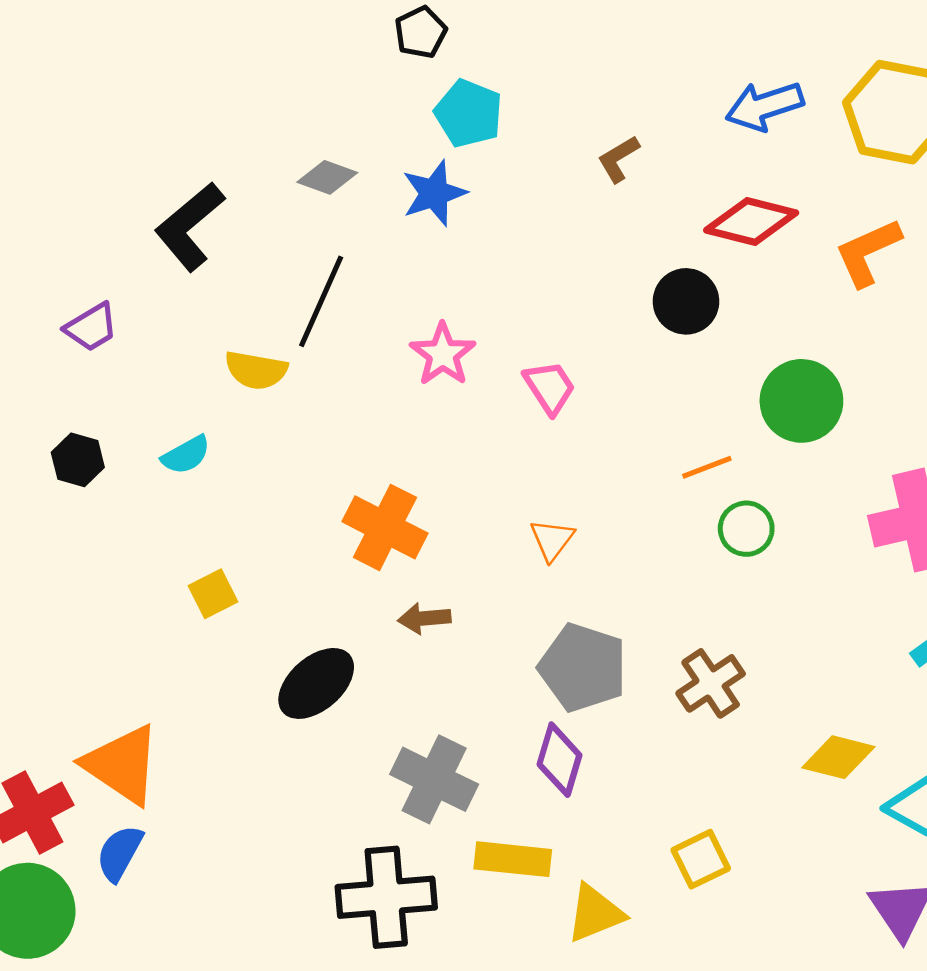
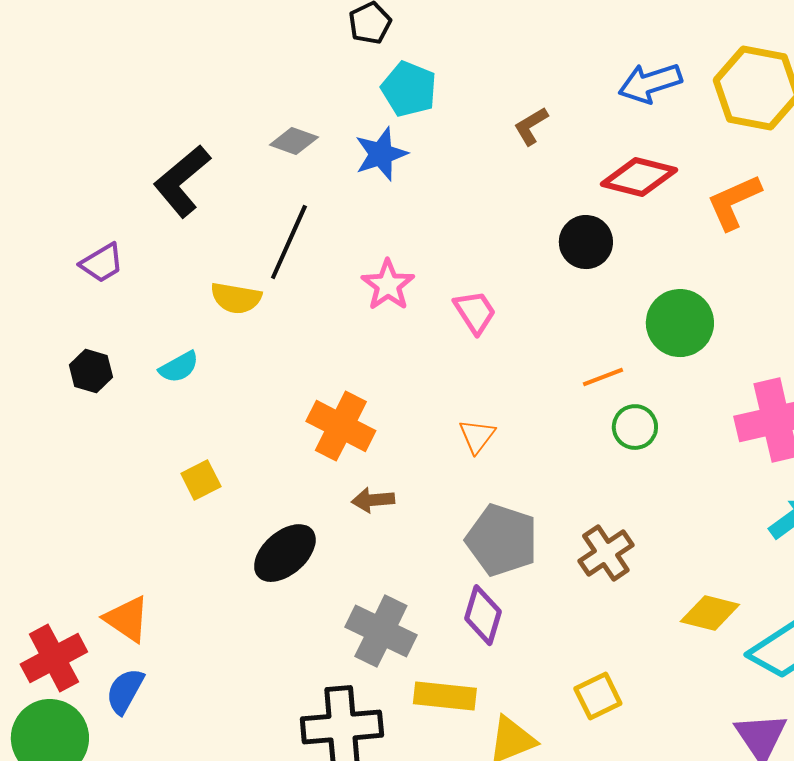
orange triangle: (122, 765) -> (127, 619), size x0.7

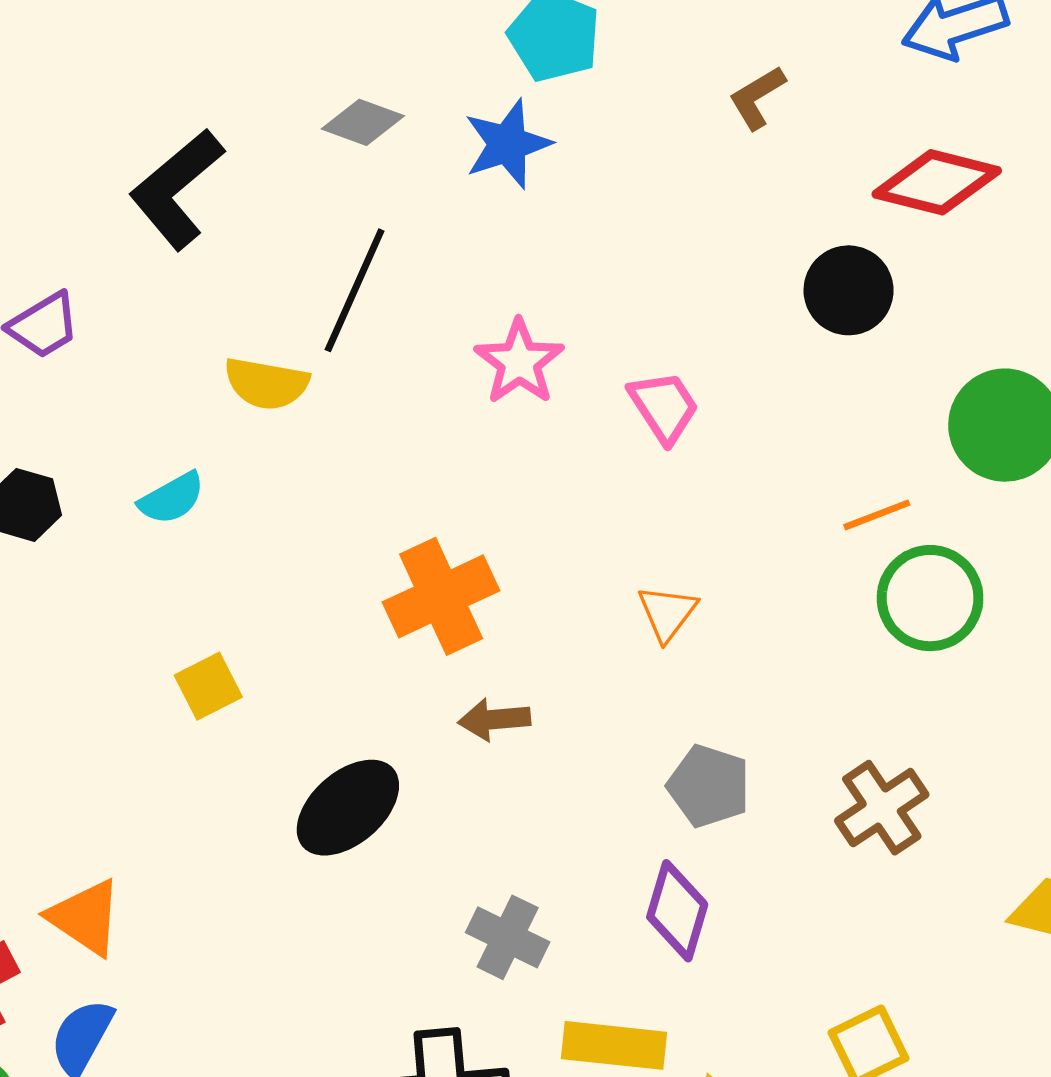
orange cross: (341, 426) -> (441, 596), turned 38
green circle: (635, 427) -> (930, 598), size x1.4
gray pentagon: (502, 540) -> (709, 786), size x0.7
gray cross: (381, 631) -> (508, 937), size x0.7

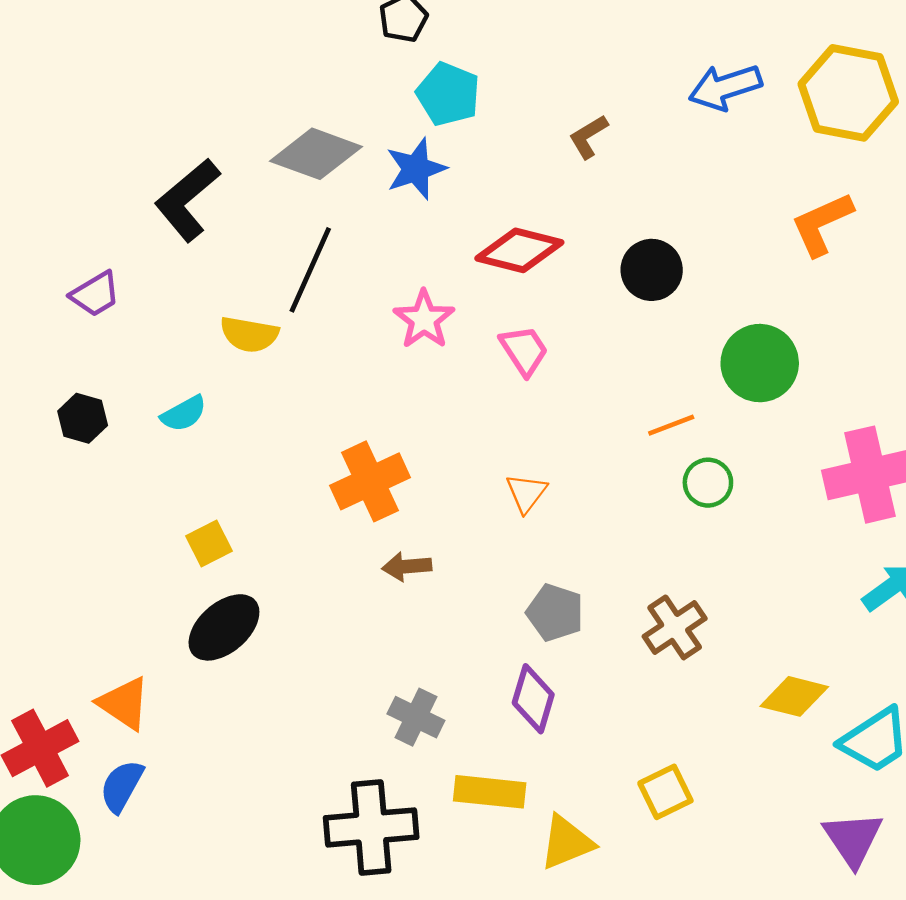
gray diamond: (363, 122) -> (316, 154), size x1.6
red diamond: (937, 182) -> (519, 250), moved
green circle: (930, 598) -> (708, 483), size x0.7
black ellipse: (348, 808) -> (224, 627), moved

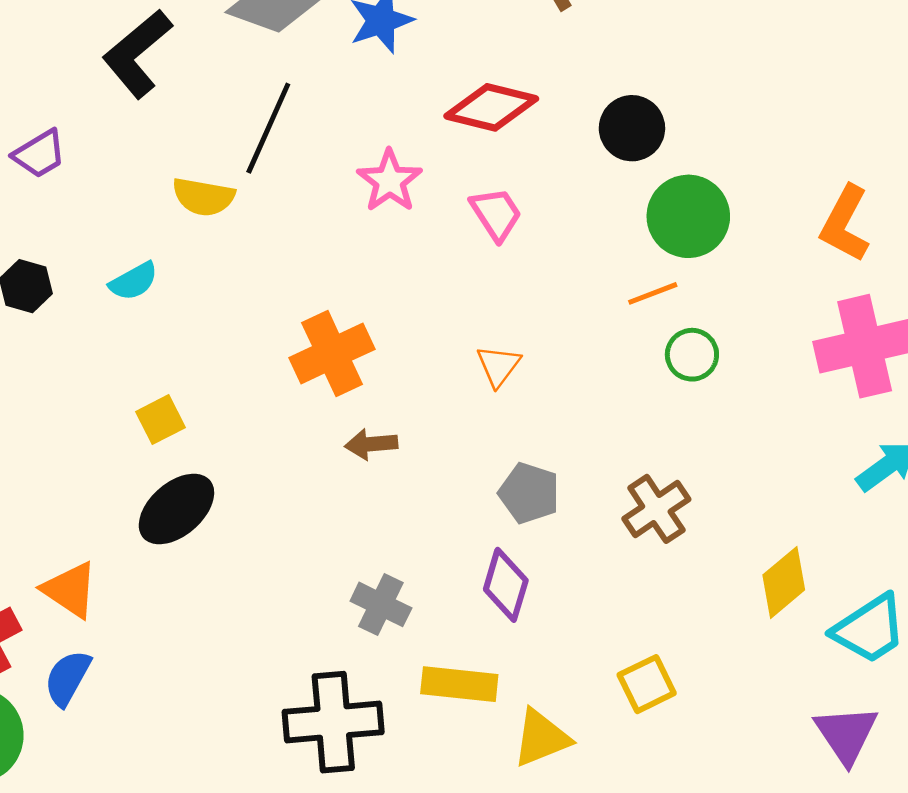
orange L-shape: (822, 224) -> (845, 224), moved, turned -38
green circle: (760, 363) -> (688, 216), moved
yellow diamond: (794, 696) -> (784, 582), turned -54

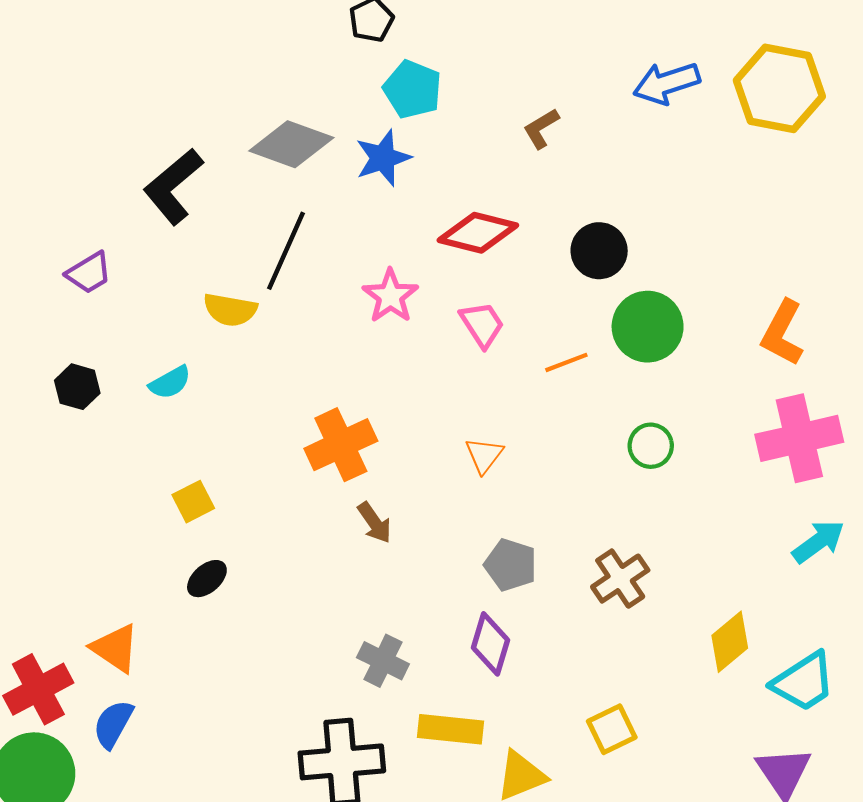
orange line: (653, 293) -> (566, 362), moved
brown arrow: (371, 444) -> (375, 523), turned -120
black ellipse: (176, 509) -> (207, 579), size x0.6

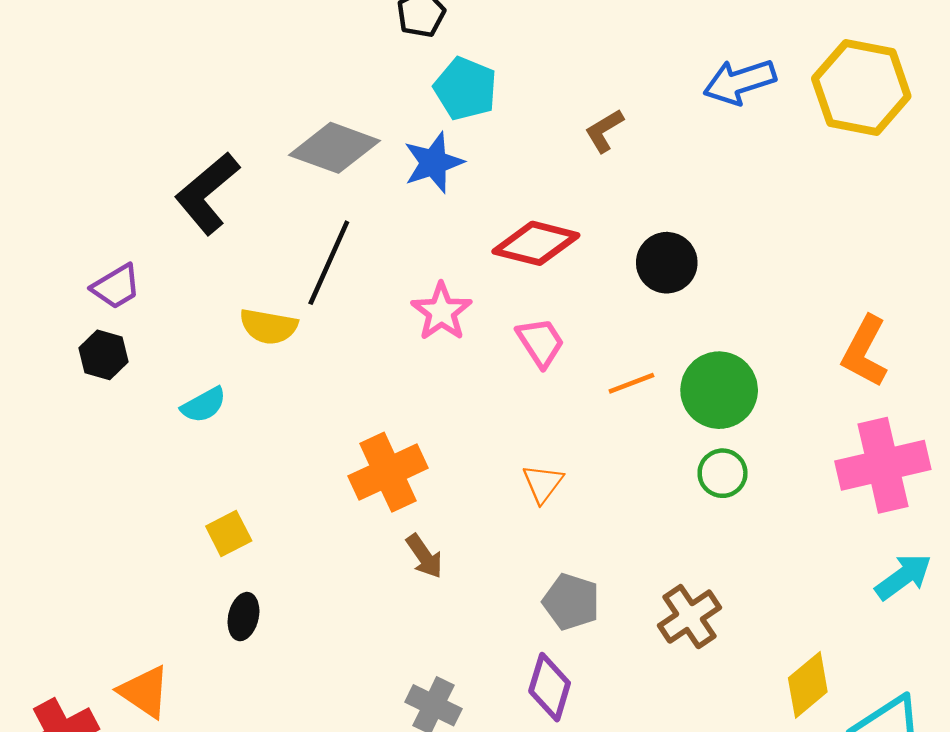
green circle: (648, 327) -> (719, 390), moved
black hexagon: (77, 387) -> (104, 355), moved
black ellipse: (207, 579) -> (243, 617), turned -36

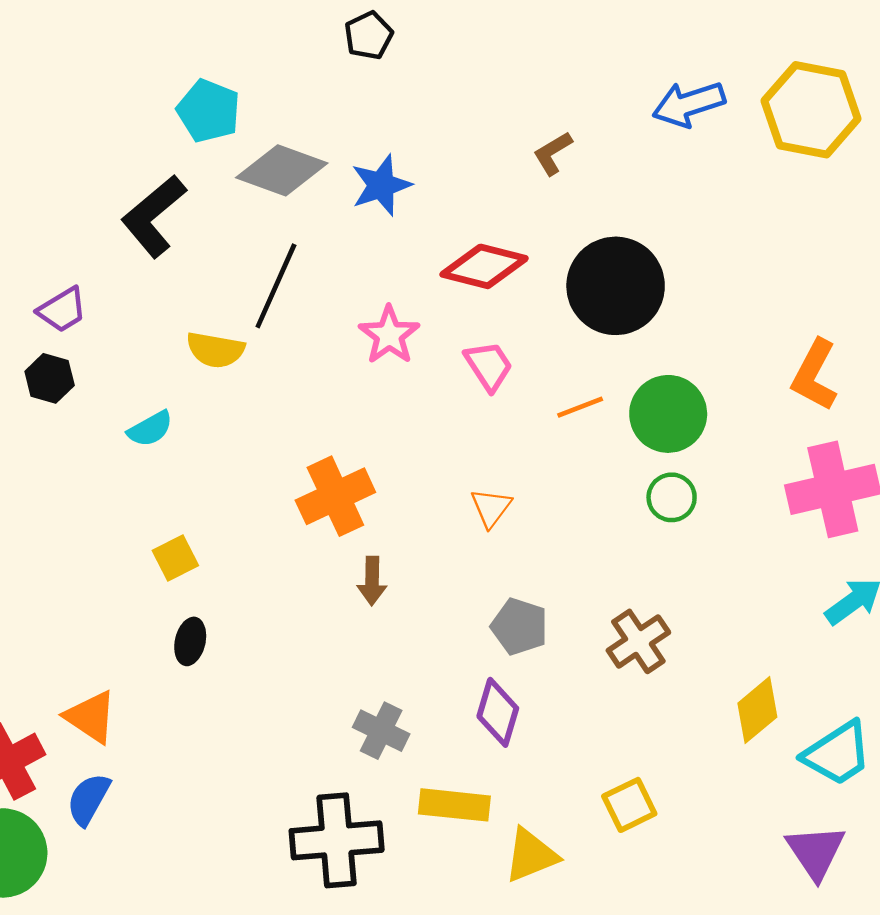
cyan pentagon: (465, 89) -> (209, 111), moved
black circle: (667, 263) -> (616, 286), size x1.6
brown arrow: (424, 556) -> (372, 581), turned 36

